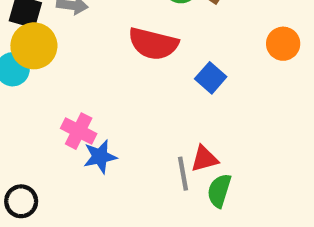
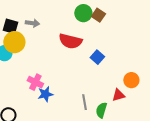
orange circle: (283, 44) -> (131, 80), moved
red triangle: (204, 159) -> (118, 95), moved

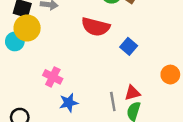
blue star: (45, 94) -> (69, 103), moved
red triangle: (118, 95) -> (132, 93), moved

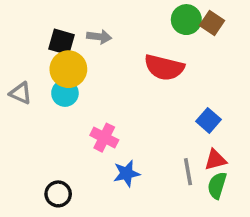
cyan circle: (15, 41) -> (65, 93), moved
blue square: (129, 46) -> (209, 120), moved

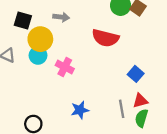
black square: (62, 42) -> (23, 20), moved
pink cross: (104, 138) -> (65, 67), moved

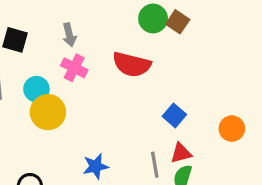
gray arrow: (61, 17) -> (69, 35), turned 70
yellow circle: (40, 39) -> (48, 112), moved
pink cross: (65, 67) -> (74, 68), moved

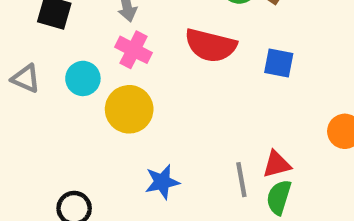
yellow circle: (48, 112) -> (129, 109), moved
blue square: (174, 115) -> (279, 63), moved, turned -30

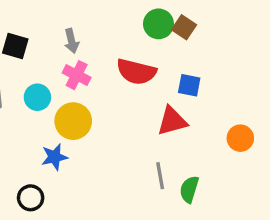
red triangle: (277, 164) -> (172, 121), moved, size x1.4
blue star: (162, 182) -> (54, 157), moved

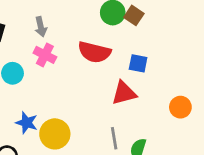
yellow circle: (73, 121) -> (55, 134), moved
blue star: (54, 157) -> (27, 123), turned 30

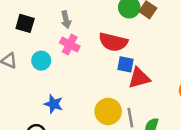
blue square: (138, 63) -> (125, 64), moved
yellow circle: (55, 134) -> (108, 111), moved

